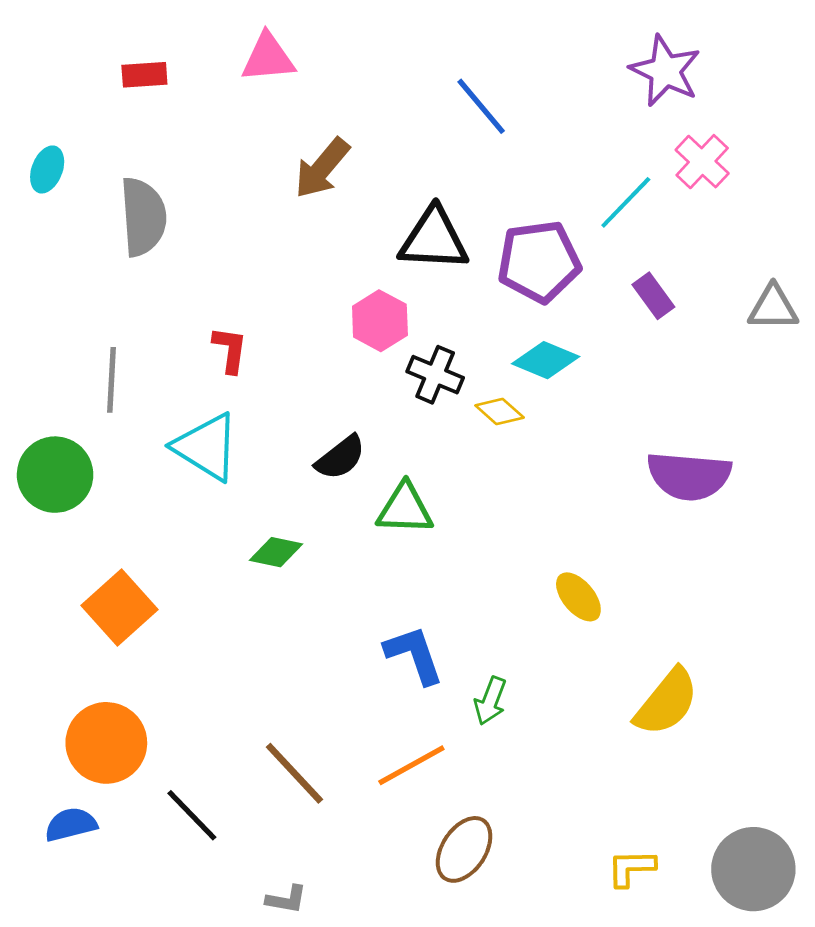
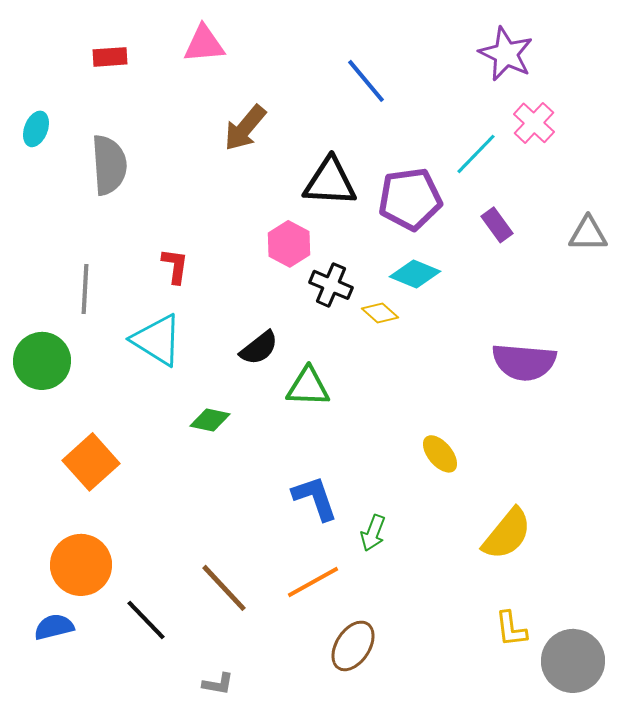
yellow L-shape: (631, 868) -> (511, 629), moved, turned -96

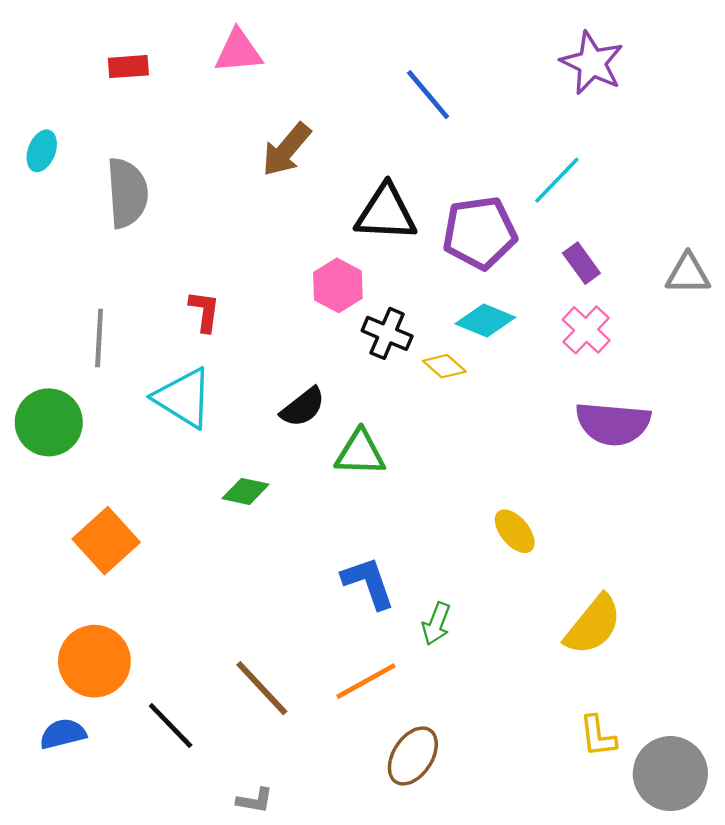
pink cross: (534, 123) -> (586, 330), moved

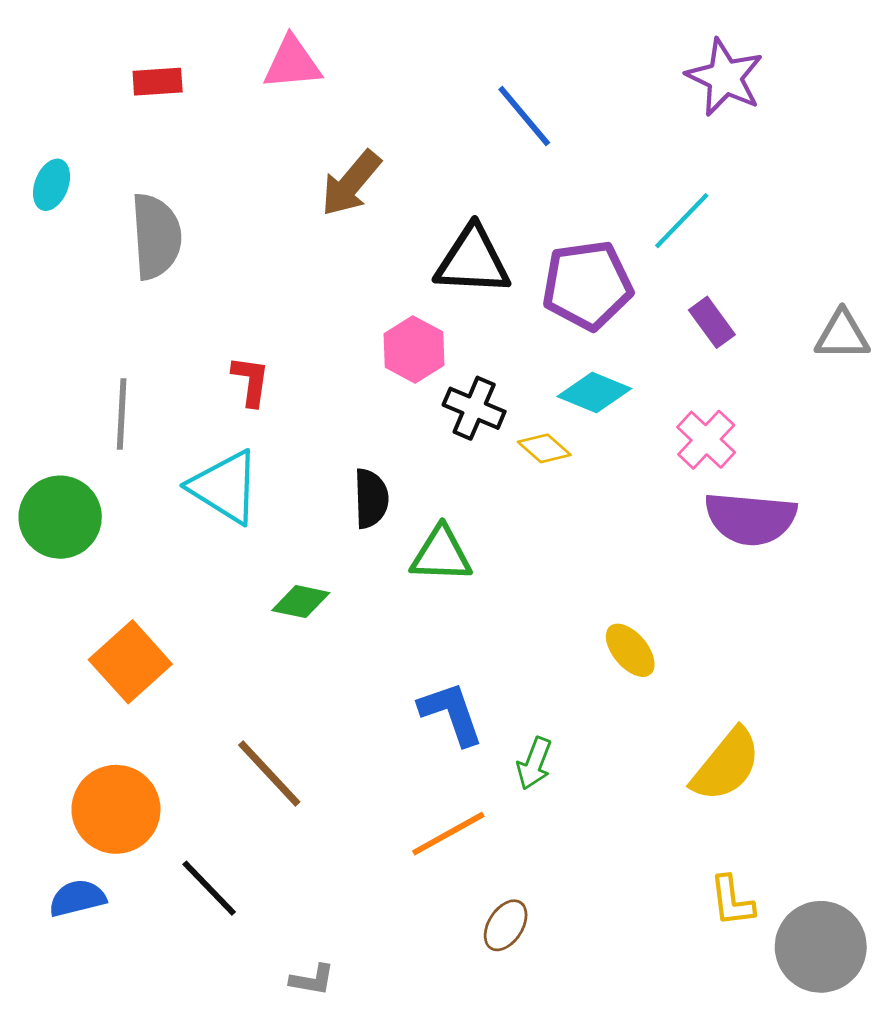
pink cross: (586, 330) -> (706, 440), moved
black semicircle: (303, 407) -> (371, 498), turned -54
brown line: (262, 688) -> (269, 773), moved
brown ellipse: (413, 756) -> (506, 925), size x0.7

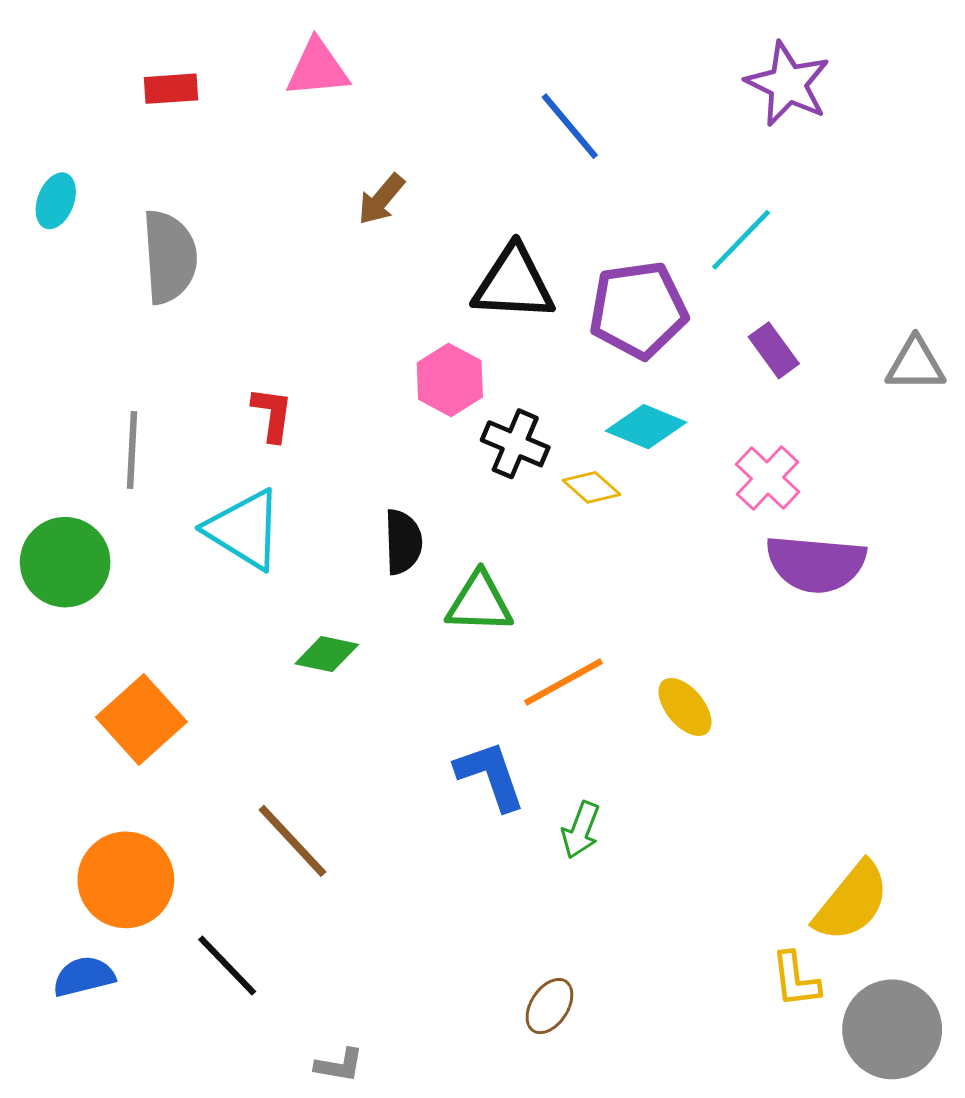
brown arrow: (351, 183) -> (381, 199), size x0.7
yellow semicircle: (726, 765) -> (852, 902), moved
orange line: (448, 834) -> (563, 682), moved

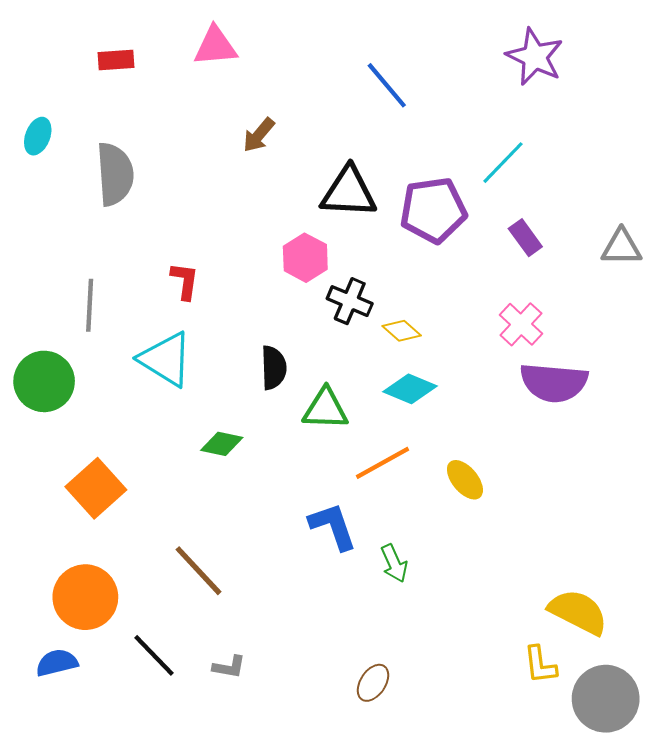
cyan diamond: (646, 427) -> (410, 389), moved
green arrow: (581, 830) -> (394, 563), turned -45
yellow semicircle: (852, 902) -> (578, 612), turned -102
gray L-shape: (339, 1065) -> (229, 667), moved

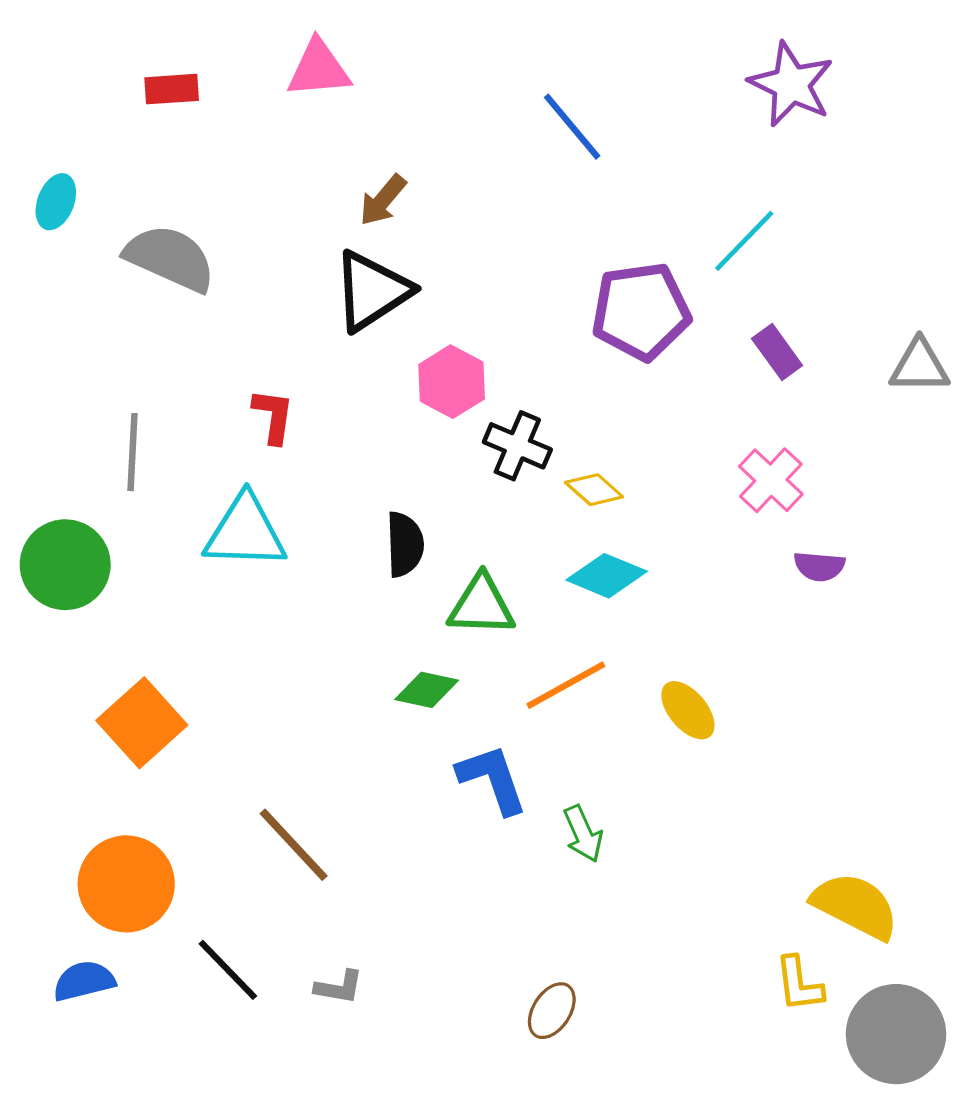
gray semicircle: (115, 174) -> (170, 258), turned -62
black triangle: (349, 192) -> (372, 291), moved, turned -36
cyan triangle: (166, 359) -> (245, 532), turned -30
purple semicircle: (554, 382) -> (819, 566), size x0.5
green diamond: (222, 444) -> (427, 690), moved

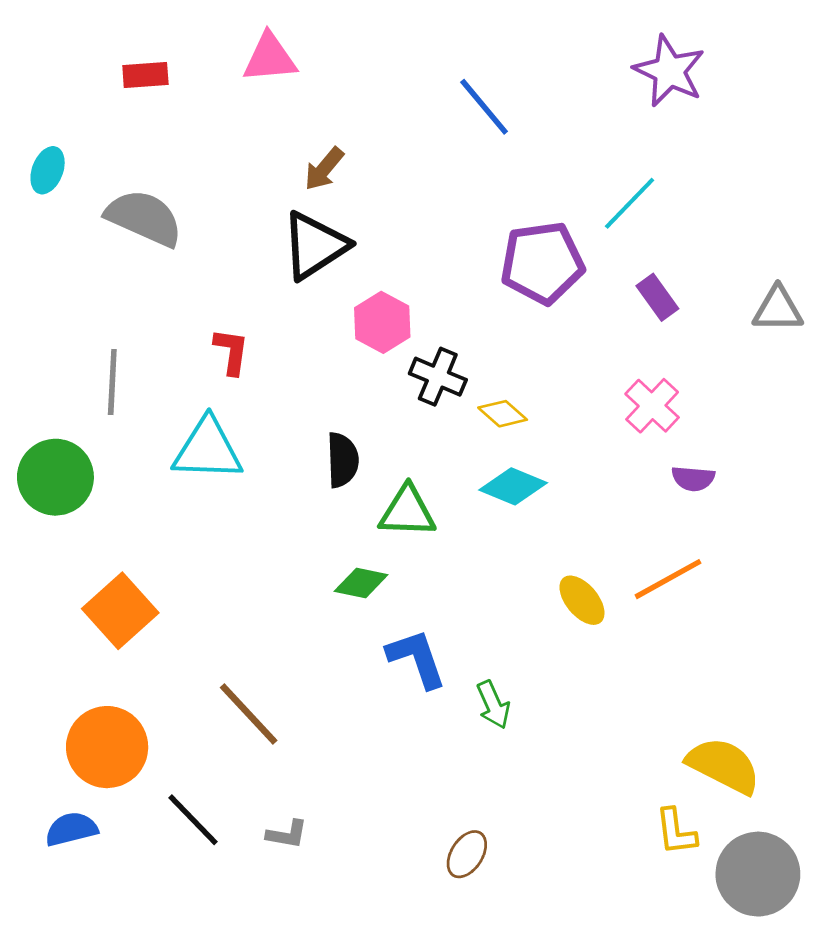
orange line: (566, 685) -> (668, 579), moved

